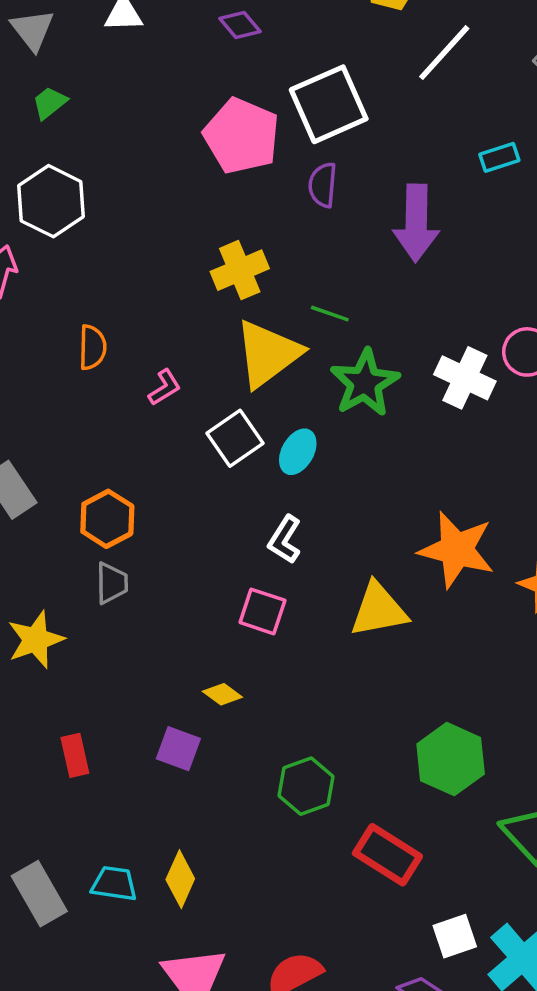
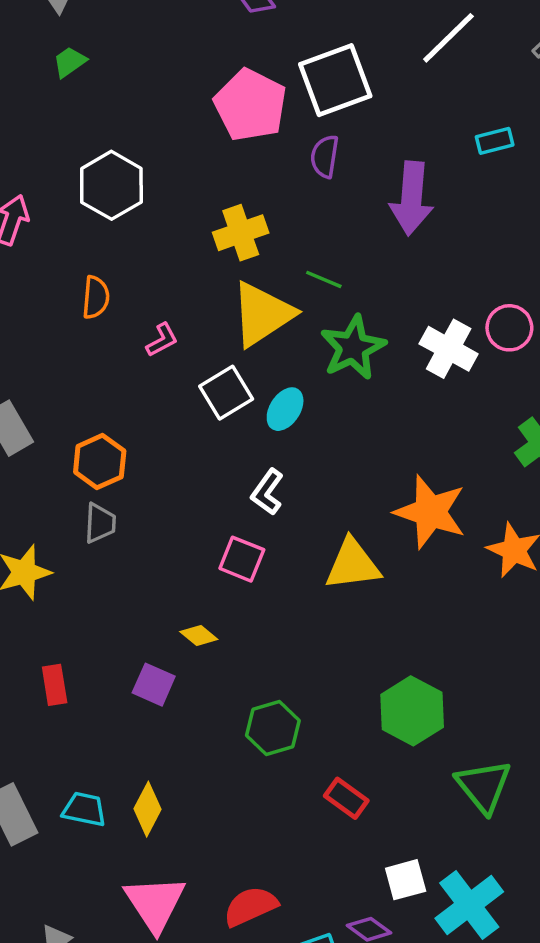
white hexagon: (51, 201) -> (111, 185), moved
red rectangle: (387, 855) -> (346, 798), size x0.7

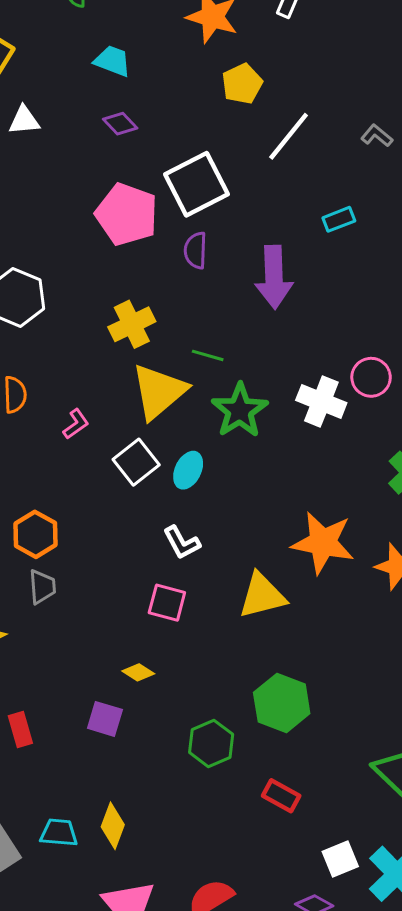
white L-shape: (267, 492) -> (182, 543), turned -57
green hexagon: (412, 711) -> (282, 703), moved

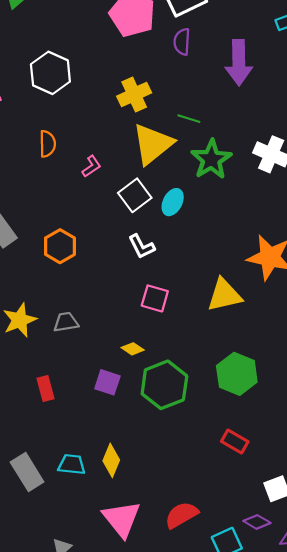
white L-shape: (182, 543) -> (142, 246), moved
gray trapezoid: (42, 587) -> (66, 322), moved, turned -96
green hexagon: (211, 743) -> (164, 385), moved, size x1.4

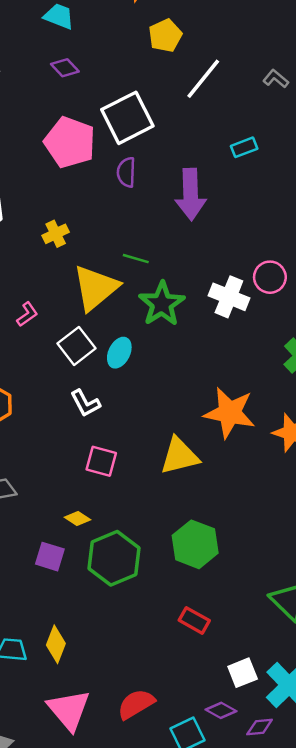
yellow cross: (134, 95) -> (56, 234), moved, size x0.7

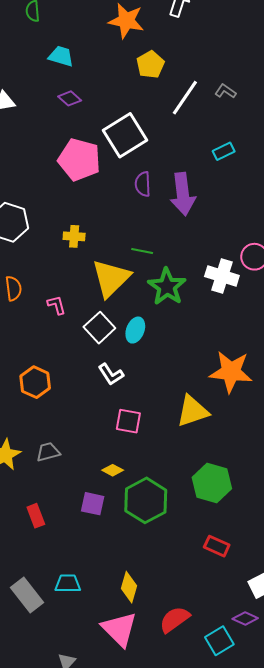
gray L-shape: (276, 79) -> (225, 91), moved
purple semicircle: (126, 172) -> (143, 184), moved
yellow cross: (56, 234) -> (74, 236), turned 35
pink L-shape: (27, 314) -> (56, 305), turned -65
yellow diamond: (56, 644) -> (129, 587), moved

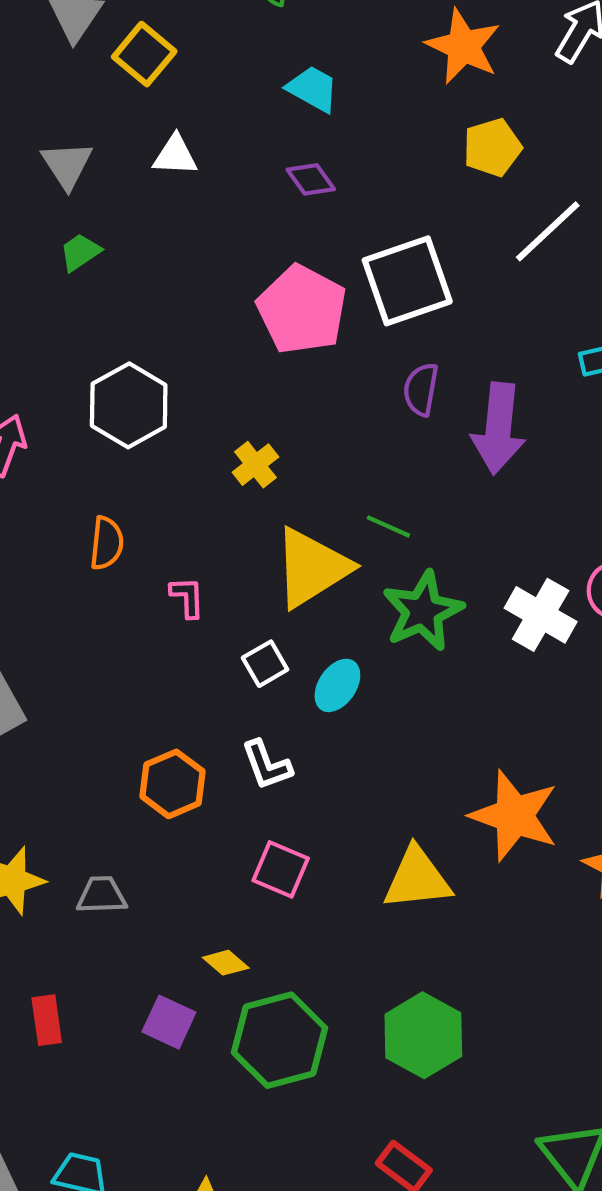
yellow cross: (74, 236) -> (255, 465), turned 35
white square: (99, 328) -> (265, 664), size x0.7
orange hexagon: (35, 382) -> (172, 784), moved

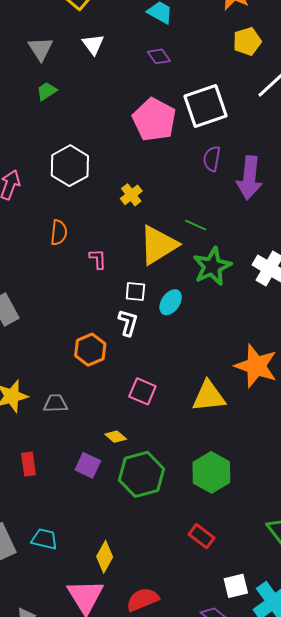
white triangle: (175, 155) -> (93, 44), turned 50
white square: (265, 664) -> (135, 291), turned 35
white L-shape: (267, 765) -> (128, 323), moved, turned -144

